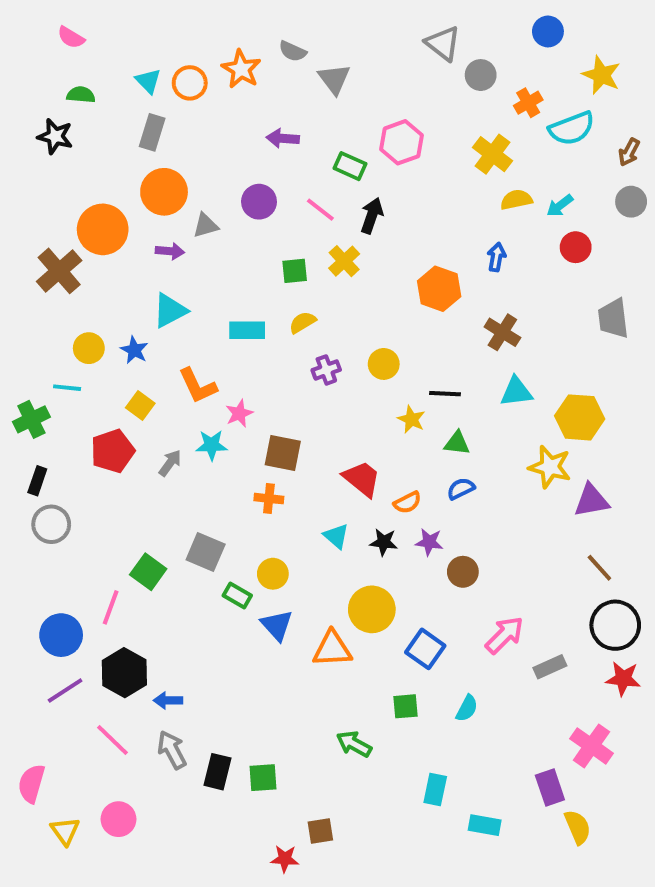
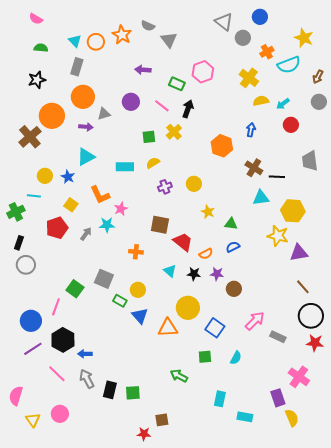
blue circle: (548, 31) -> (260, 17), moved
black star: (55, 136) -> (37, 80), moved, turned -30
black line: (445, 394) -> (277, 177), moved
brown square: (283, 453) -> (160, 225), moved
gray rectangle: (550, 667) -> (278, 337), turned 49

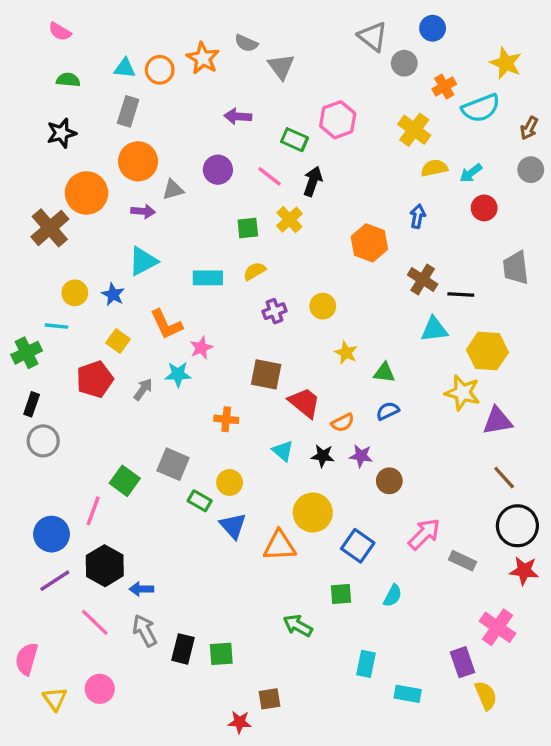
cyan triangle: (75, 41) -> (125, 68), turned -40

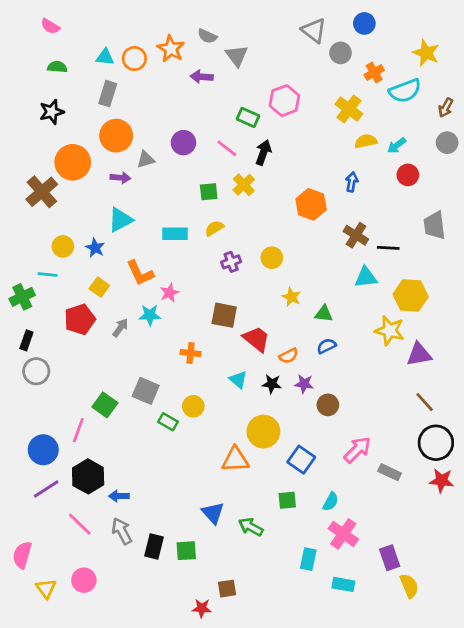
purple arrow: (238, 116) -> (202, 77), moved
blue triangle: (233, 526) -> (213, 513), moved
pink cross: (497, 627) -> (343, 534), moved

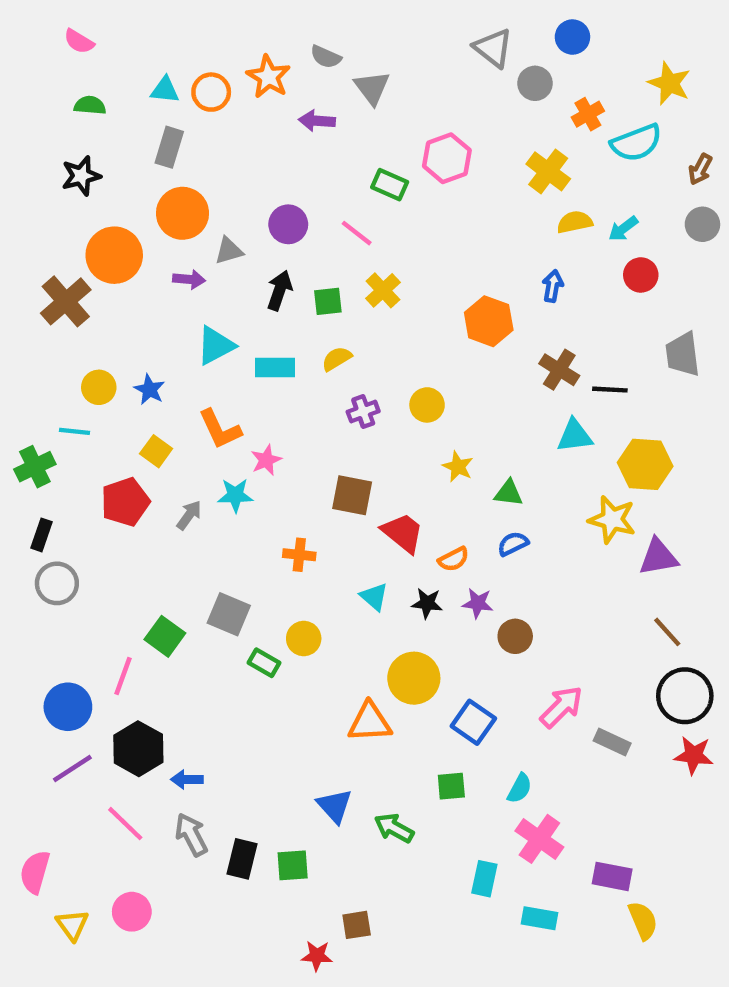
black arrow: (263, 152) -> (279, 290), moved
cyan triangle: (120, 220) -> (216, 345), moved
purple rectangle: (390, 558) -> (612, 876), turned -60

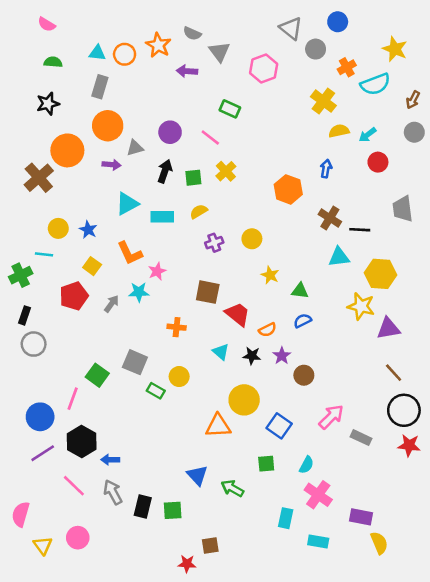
pink hexagon: (447, 158) -> (264, 69), moved
purple star: (478, 603) -> (282, 356), turned 30

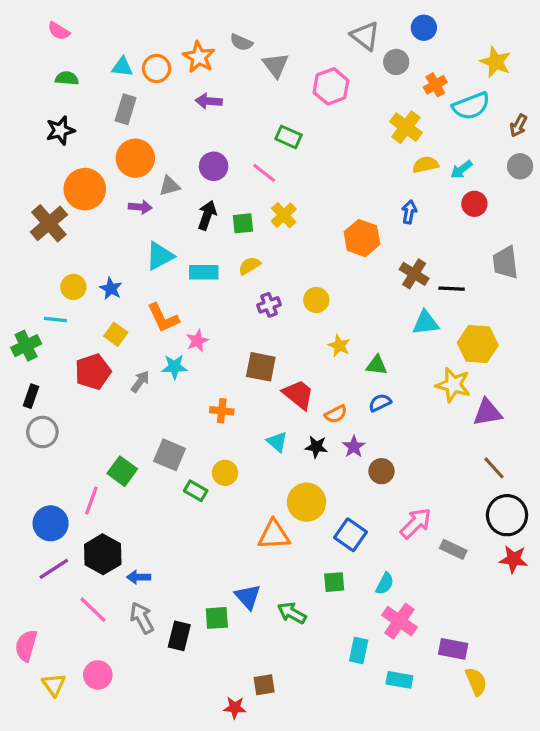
purple arrow: (187, 71) -> (209, 101), moved
green square: (173, 510) -> (217, 618), moved

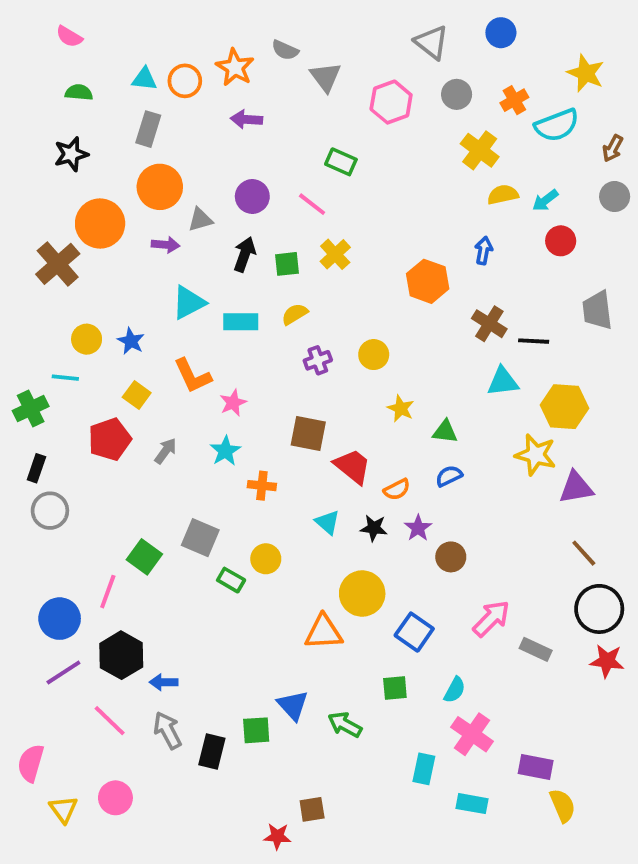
gray circle: (396, 62) -> (457, 94), moved
cyan star: (174, 367) -> (225, 451), moved, turned -30

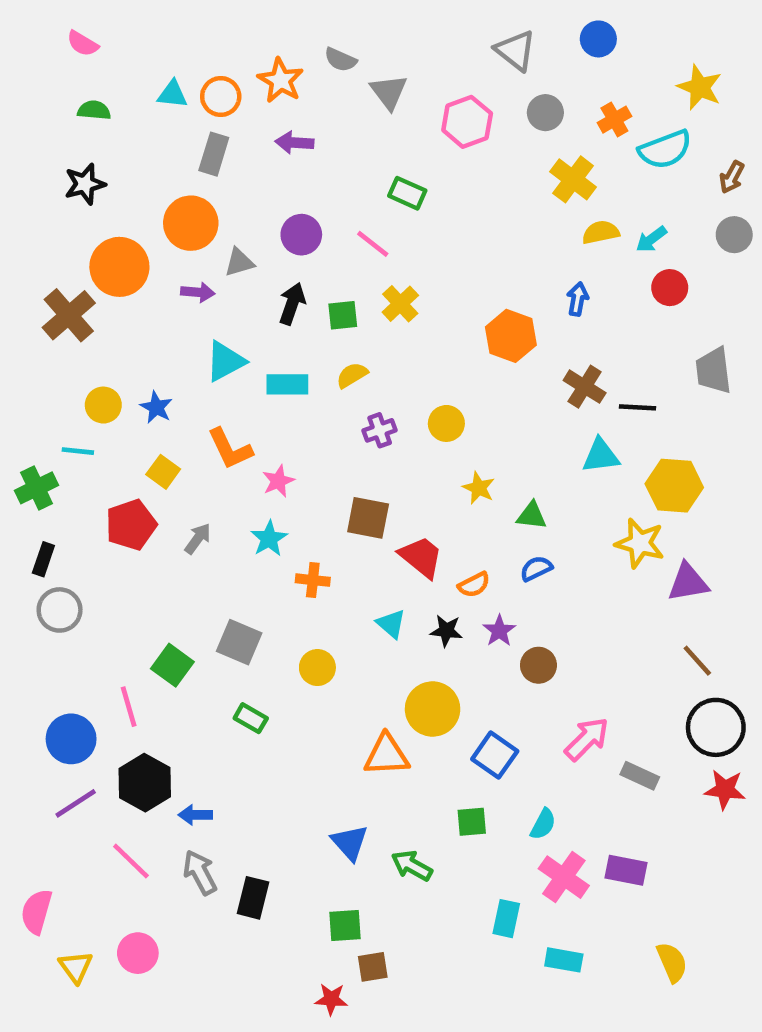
gray rectangle: (148, 129) -> (214, 154), moved
green rectangle: (231, 580) -> (251, 718), moved
pink line: (108, 592) -> (129, 707), turned -36
green square: (256, 730) -> (345, 925), moved
purple rectangle: (536, 767) -> (626, 870), moved

